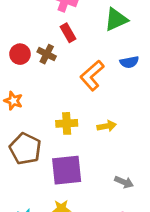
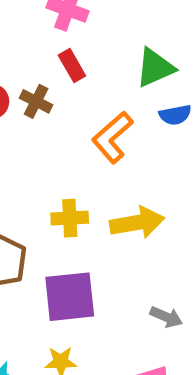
green triangle: (116, 19) -> (155, 68), moved
yellow arrow: (107, 126) -> (137, 223), size x1.6

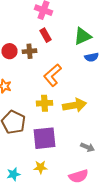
brown cross: (36, 101) -> (30, 51), turned -32
orange L-shape: (112, 137) -> (52, 75), moved

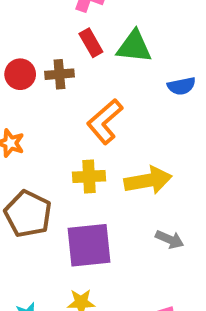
green triangle: (82, 36) -> (134, 47), moved, turned 30
gray arrow: (88, 147) -> (170, 239), moved

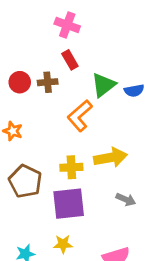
green triangle: (134, 47) -> (103, 85), moved, turned -44
yellow cross: (89, 176) -> (71, 167), moved

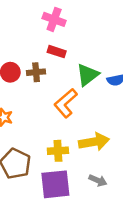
red rectangle: (70, 60) -> (57, 52), turned -42
gray arrow: (126, 199) -> (98, 180), moved

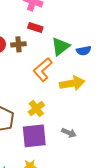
yellow arrow: (94, 142) -> (72, 83), moved
yellow cross: (58, 151) -> (36, 109), turned -35

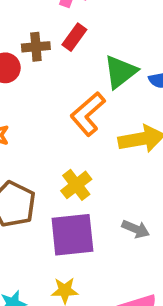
red rectangle: (35, 28) -> (74, 37), turned -72
brown cross: (18, 44) -> (36, 47), moved

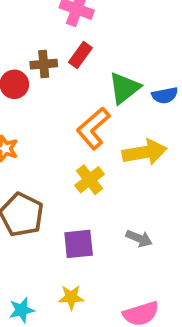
yellow cross: (76, 185) -> (90, 180), moved
purple square: (72, 235) -> (79, 244), size x0.7

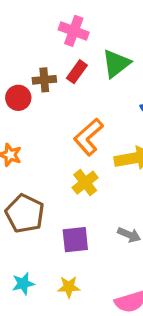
green triangle: (124, 88) -> (116, 64), moved
cyan star: (22, 310) -> (23, 284), moved

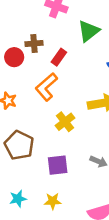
red rectangle: (77, 72) -> (59, 57), moved
orange L-shape: (88, 137) -> (46, 87), moved

